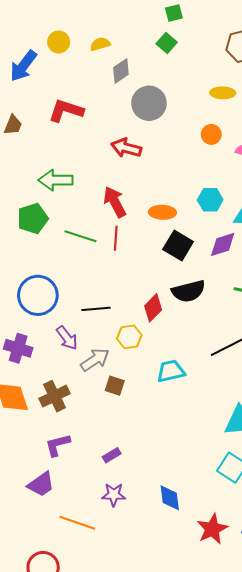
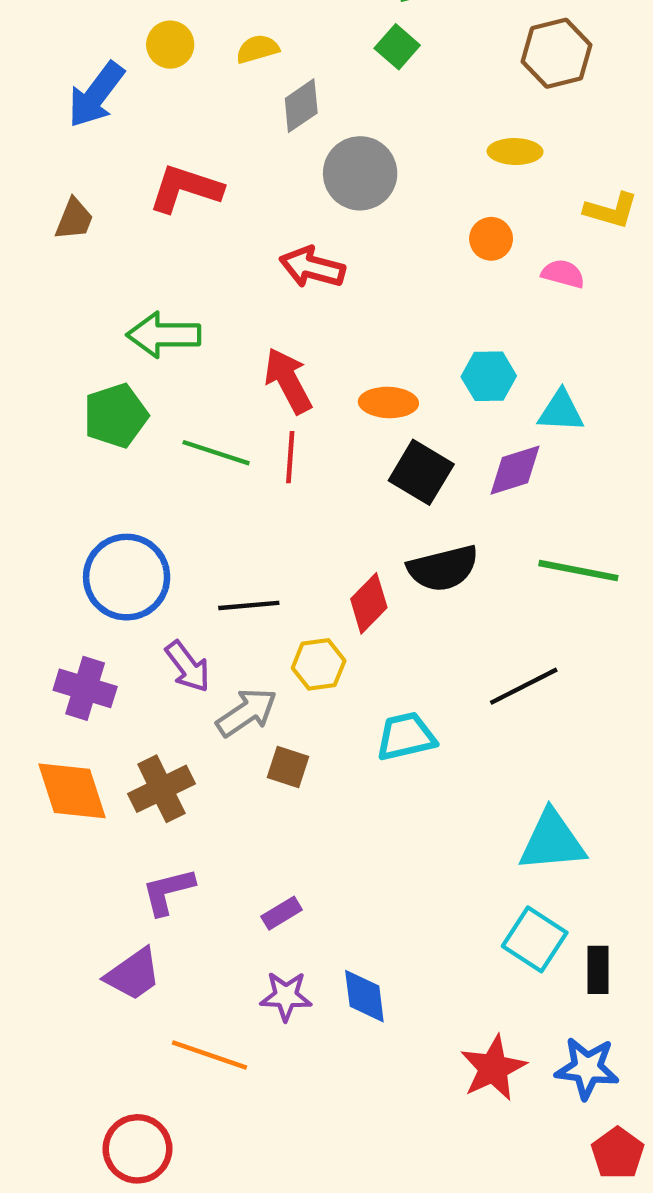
blue diamond: (170, 498) -> (364, 996), moved

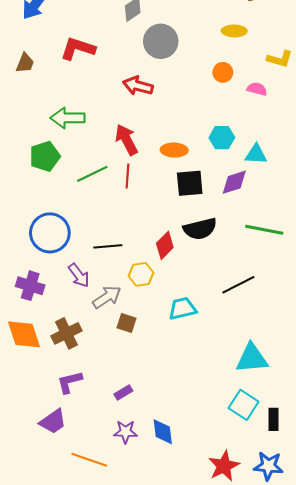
green line: (216, 453) -> (92, 174), turned -44
black square: (421, 472) -> (190, 183), turned -36

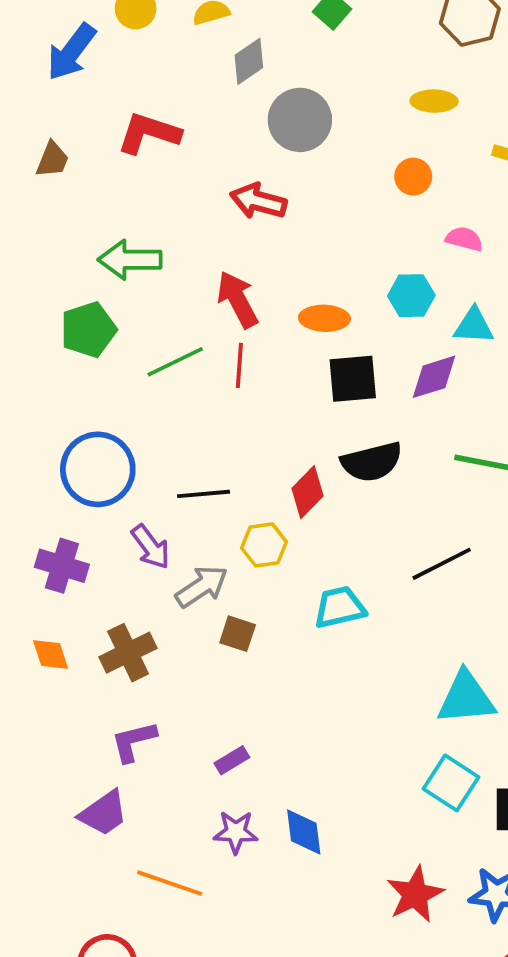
pink semicircle: (257, 89) -> (464, 239), moved
orange diamond: (24, 334) -> (51, 654), size x0.6

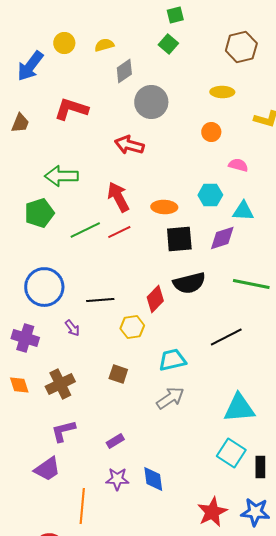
red line: (239, 365) -> (119, 232), turned 60
purple arrow: (151, 547) -> (72, 328), size x0.7
gray arrow: (202, 586) -> (170, 398), moved
orange line: (170, 883) -> (82, 506), turned 76

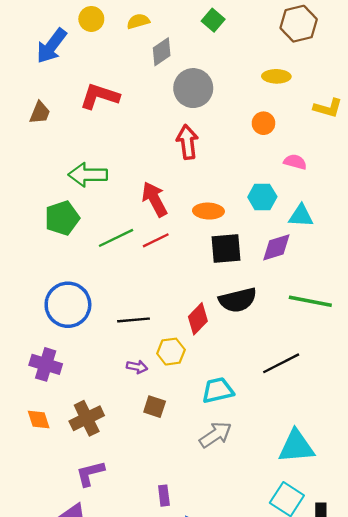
red arrow: (129, 145) -> (187, 142), moved, turned 68
purple arrow: (72, 328) -> (137, 367), moved, turned -42
purple rectangle: (115, 441) -> (164, 496), moved, turned -66

